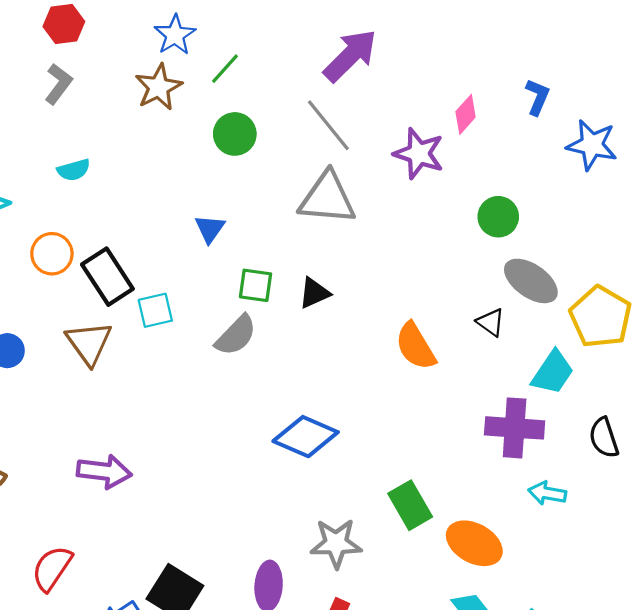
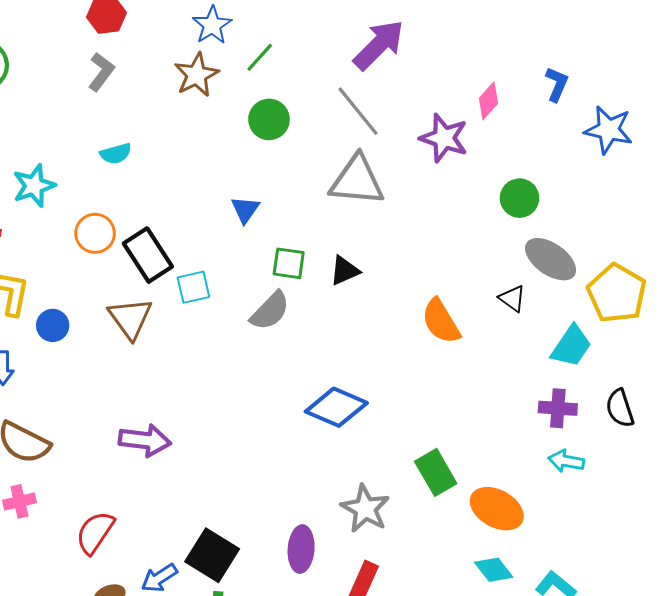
purple cross: (515, 428) -> (558, 408), moved, size x0.7
gray star: (336, 543) -> (365, 509), turned 30

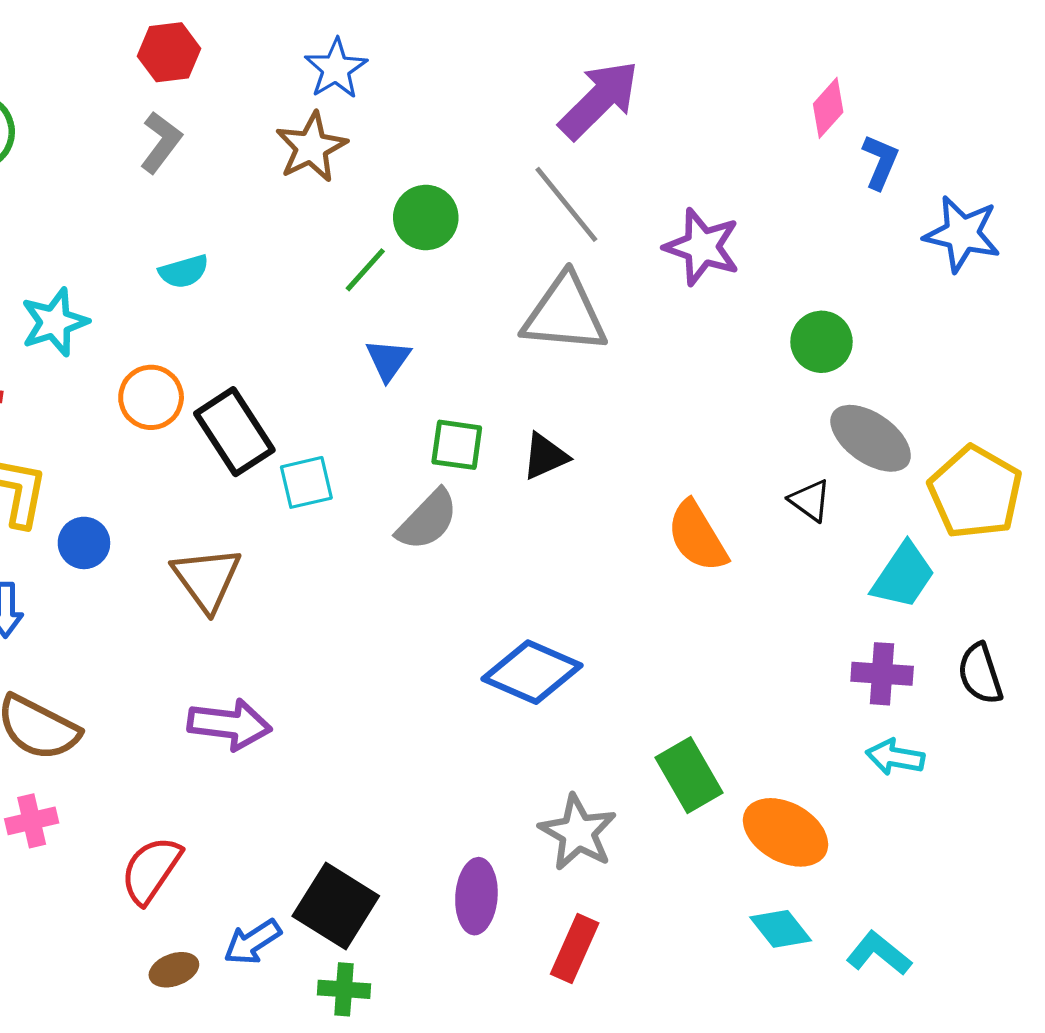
green line: (260, 57) -> (365, 270), moved
pink diamond: (488, 101) -> (828, 108), moved
brown triangle: (130, 318) -> (207, 579), moved

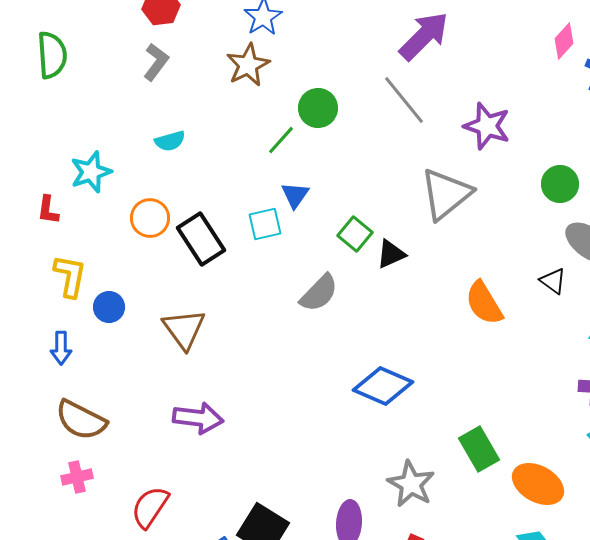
gray triangle: (565, 314) -> (446, 194), moved, turned -44
green square: (457, 445) -> (355, 234), moved, turned 32
cyan square: (306, 482) -> (265, 224), moved

